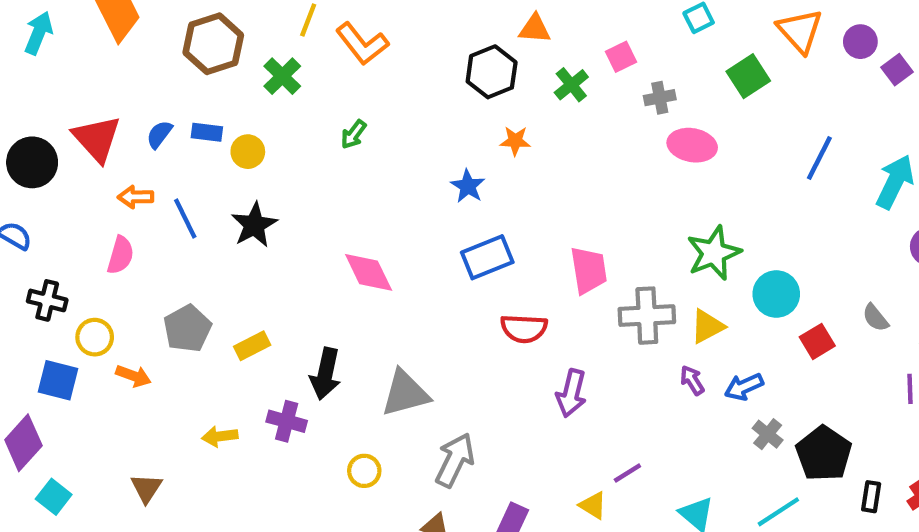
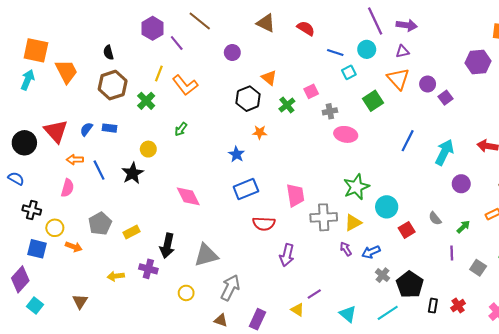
orange triangle: (535, 29) -> (269, 78), turned 35
yellow circle: (248, 152) -> (148, 149), moved

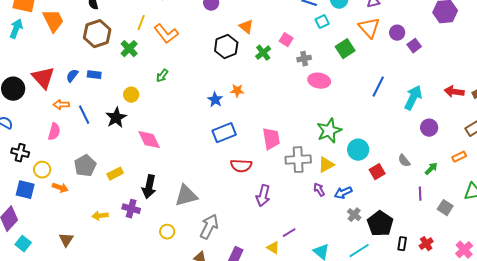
pink square: (311, 91) -> (286, 40), turned -32
orange star: (260, 132) -> (237, 91), moved
pink diamond: (188, 196) -> (149, 140), moved

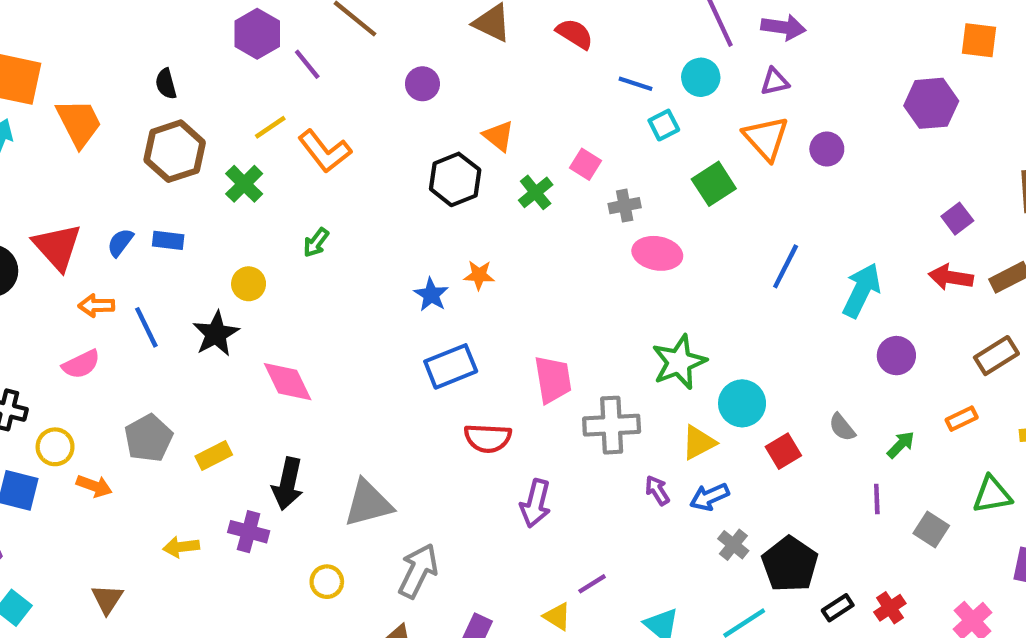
yellow line: (141, 23) -> (270, 127), turned 35
purple square: (414, 46) -> (957, 219), moved
pink semicircle: (54, 132) -> (81, 364), turned 48
yellow triangle: (326, 165) -> (699, 443), moved
black rectangle: (402, 244) -> (838, 608), turned 48

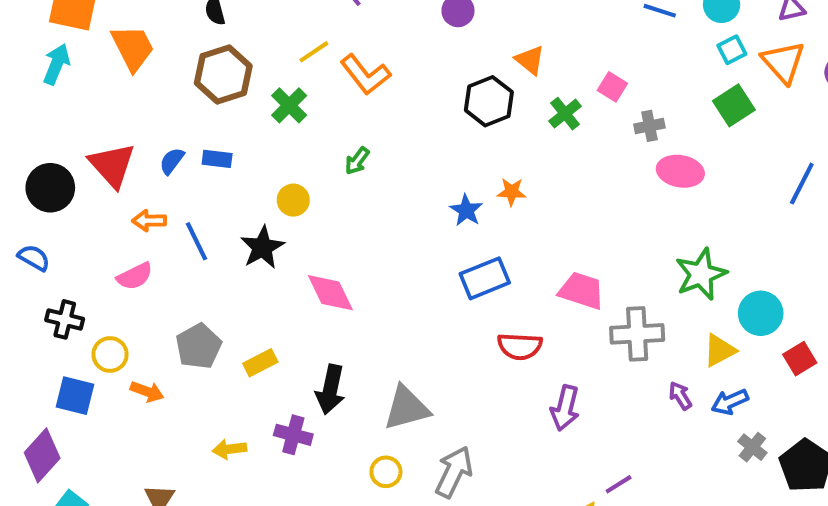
cyan square: (664, 125) -> (732, 50), moved
pink trapezoid: (553, 379) -> (582, 291), turned -63
yellow circle: (327, 582) -> (386, 472), moved

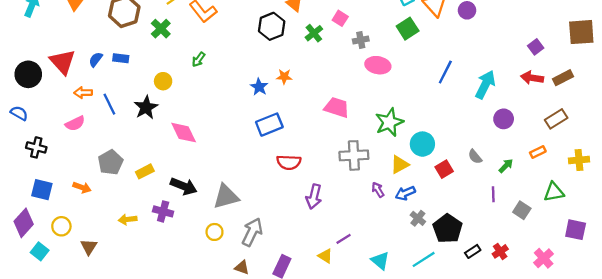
pink trapezoid: (582, 291) -> (337, 107), moved
yellow circle: (110, 354) -> (61, 226), moved
black arrow: (330, 389) -> (184, 186), turned -80

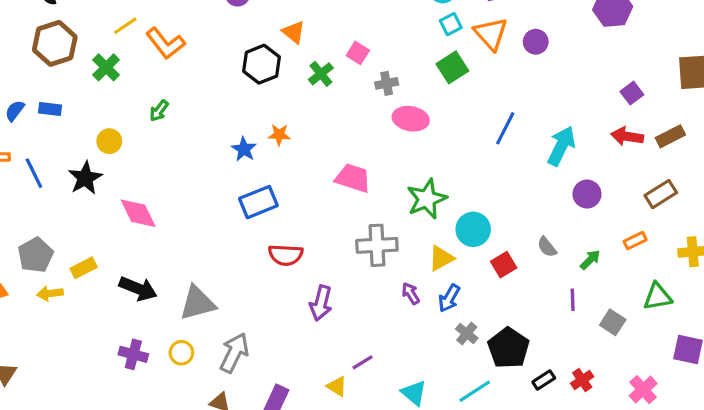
blue arrow: (405, 193) -> (449, 298), turned -36
purple cross: (163, 211) -> (133, 354), moved
yellow arrow: (128, 219) -> (50, 293), moved

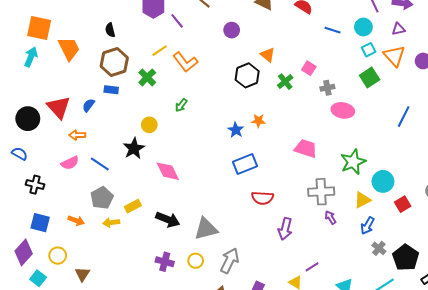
blue rectangle: (50, 109) -> (111, 90), moved
blue line: (34, 173) -> (100, 164), moved, turned -30
purple arrow: (411, 293) -> (330, 217), moved

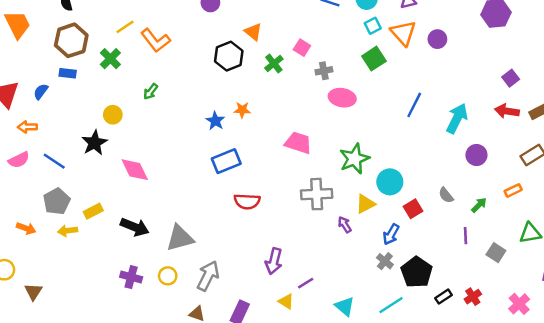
purple arrow: (330, 217) -> (345, 225), moved
blue arrow: (368, 226) -> (391, 234), moved
purple arrow: (285, 229) -> (274, 261), moved

